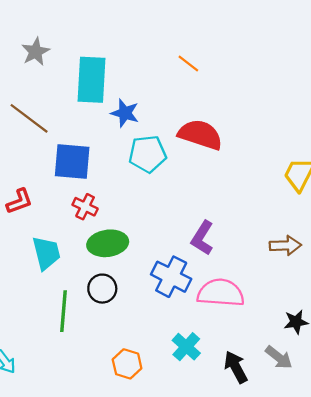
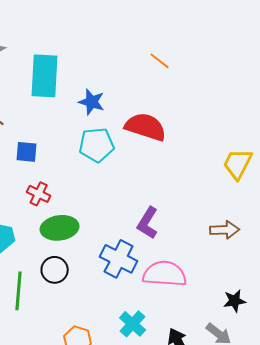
orange line: (188, 64) -> (160, 61), moved
blue star: (125, 113) -> (92, 102), moved
blue square: (72, 162) -> (27, 152), size x0.6

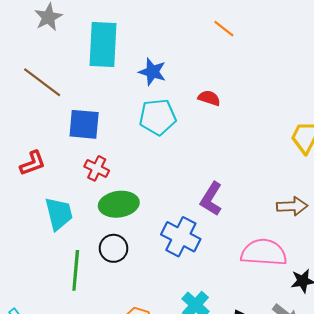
red semicircle: (146, 127) -> (209, 98), size x0.5
blue square: (27, 152) -> (84, 124), size x1.4
pink semicircle: (165, 274) -> (264, 253), moved

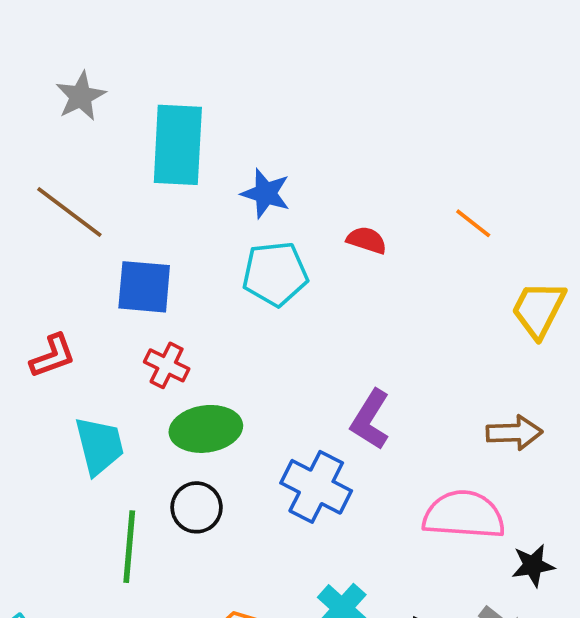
orange line: (224, 29) -> (473, 223), moved

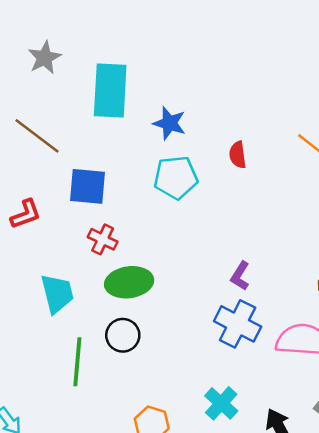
red semicircle: (367, 240) -> (238, 155), turned -116
red L-shape: (53, 356) -> (26, 214), moved
purple L-shape: (370, 420) -> (240, 276), size x0.7
blue cross: (316, 487) -> (238, 324), moved

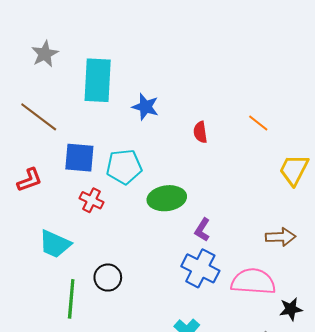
cyan pentagon: (176, 178) -> (124, 167), moved
green ellipse: (129, 282) -> (167, 198), moved
cyan trapezoid: (57, 294) -> (55, 244), turned 128

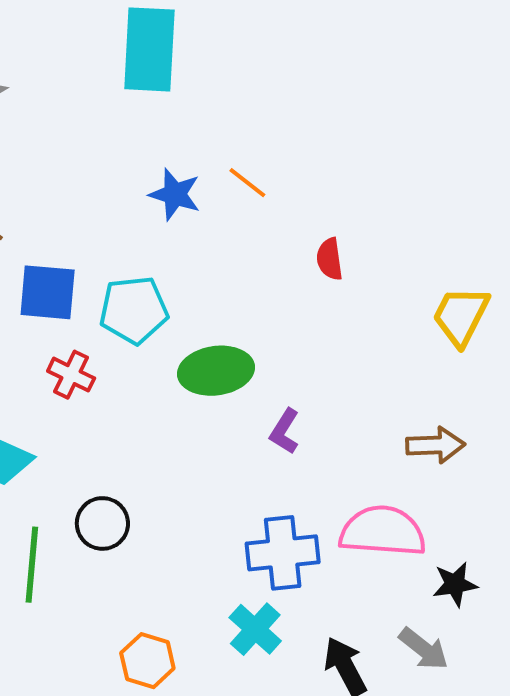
cyan rectangle: (98, 80) -> (149, 49), moved
orange line: (258, 123) -> (247, 183), moved
red semicircle: (200, 132) -> (330, 259), moved
blue cross: (200, 268) -> (283, 553), moved, turned -33

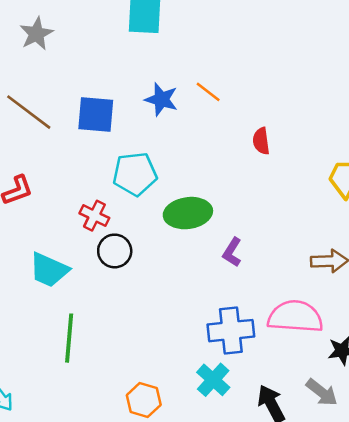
blue square: (48, 292) -> (96, 115), moved
black circle: (102, 523) -> (115, 251), moved

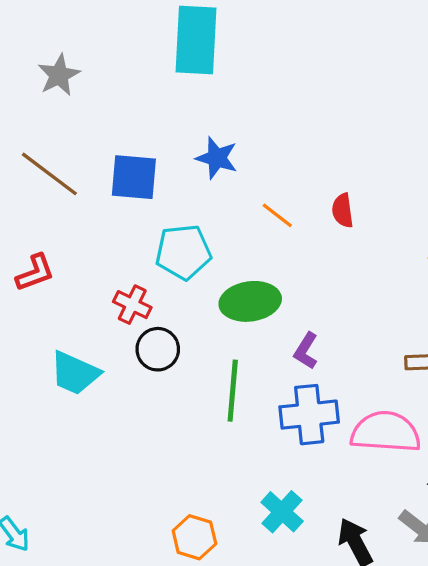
orange line: (208, 92) -> (277, 215), moved
blue cross: (231, 331) -> (309, 415), moved
green line: (69, 338) -> (233, 391), moved

